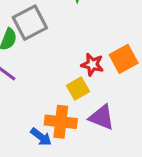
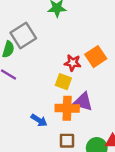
yellow square: (78, 88) -> (63, 82), turned -35
orange cross: (61, 122) -> (67, 108), moved

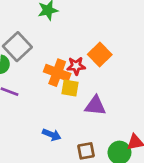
orange cross: (67, 108) -> (57, 73), moved, turned 30

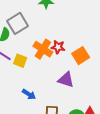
orange square: (100, 54) -> (81, 56), moved
yellow square: (70, 88) -> (20, 61), moved

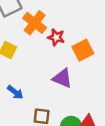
orange cross: (43, 49) -> (35, 23), moved

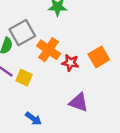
orange square: (83, 50) -> (99, 57), moved

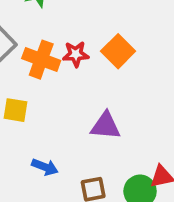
red star: (70, 63) -> (76, 54), moved

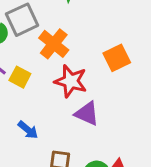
red star: (76, 54) -> (71, 81), moved, size x1.5

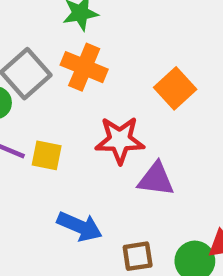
orange cross: (54, 44) -> (84, 67), moved
blue arrow: (28, 130) -> (80, 226), size x1.4

